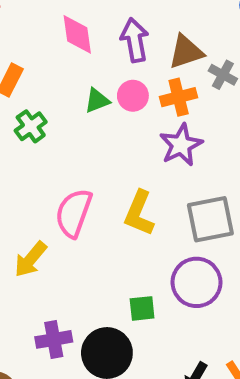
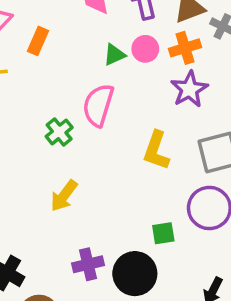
green cross: (31, 126) -> (59, 132), moved
pink semicircle: (74, 213) -> (98, 105), moved

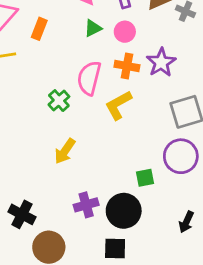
orange cross: (185, 48) -> (127, 66), moved, turned 30
green triangle: (114, 55) -> (93, 28), moved
yellow L-shape: (156, 150) -> (118, 105), moved, turned 44

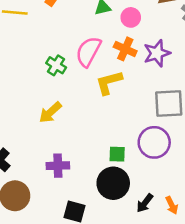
green cross: (59, 101) -> (56, 65), turned -30
black circle: (124, 211) -> (113, 183), moved

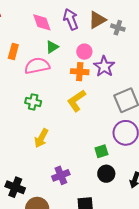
pink circle: (131, 17) -> (84, 52), moved
pink semicircle: (88, 52) -> (37, 66), moved, turned 70
black circle: (113, 183) -> (106, 174), size x0.7

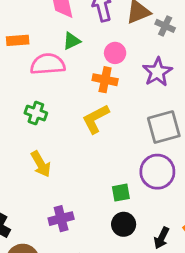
orange rectangle: (13, 52) -> (18, 40), turned 63
purple star: (104, 66) -> (157, 72), moved
yellow arrow: (41, 138) -> (41, 164), turned -66

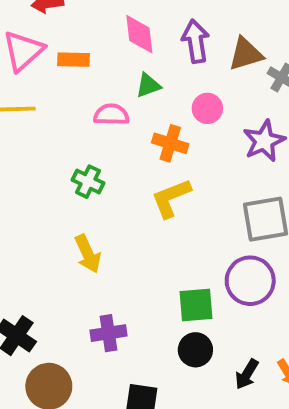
orange rectangle: (18, 40) -> (74, 60), moved
pink semicircle: (48, 64) -> (111, 115), size x0.7
orange cross: (105, 80) -> (170, 143), moved
green square: (121, 193) -> (196, 305), size x1.4

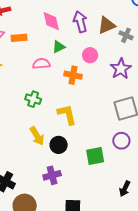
yellow L-shape: (171, 198) -> (67, 114), moved, turned 105
purple circle: (250, 281) -> (121, 141), size x0.7
black circle: (195, 350) -> (59, 145), moved

